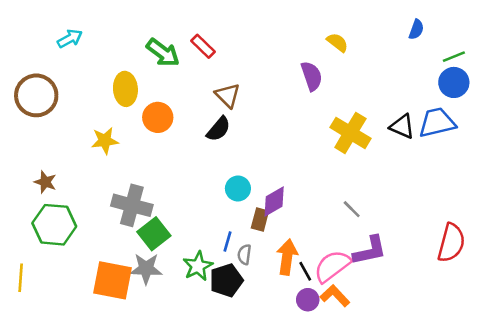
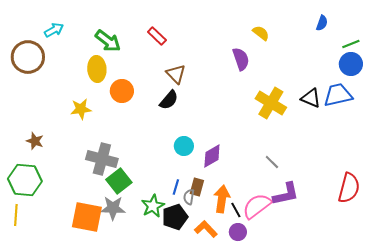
green arrow: (163, 53) -> (108, 41), moved
brown circle: (36, 95) -> (28, 57), moved
brown rectangle: (260, 220) -> (197, 187), moved
green hexagon: (54, 225) -> (25, 180), moved
orange L-shape: (335, 296) -> (206, 229), moved

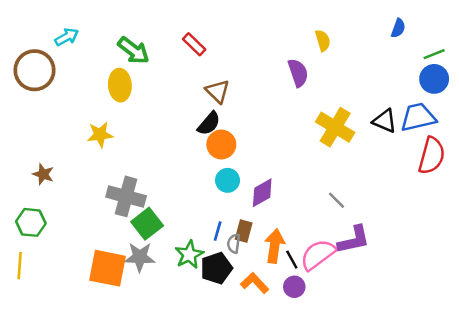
yellow semicircle: (261, 33) -> (323, 41), turned 36
orange circle: (122, 91) -> (221, 144), moved
green hexagon: (25, 180) -> (31, 222), size x0.7
red semicircle: (349, 188) -> (432, 156), moved

